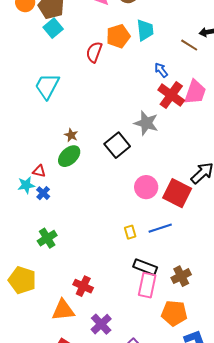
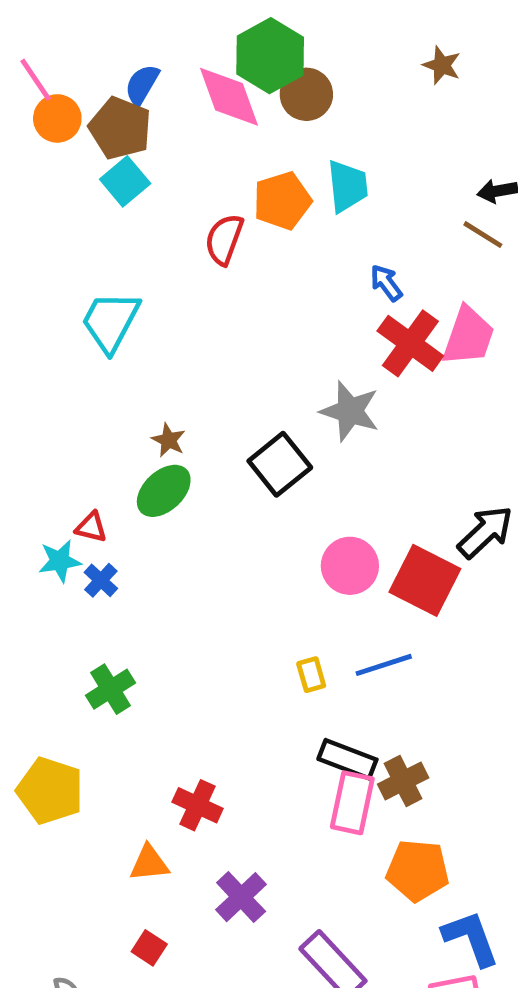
brown line: (189, 45) -> (483, 235), moved
brown cross: (181, 276) -> (403, 781), moved
orange triangle: (63, 310) -> (149, 863), size x0.7

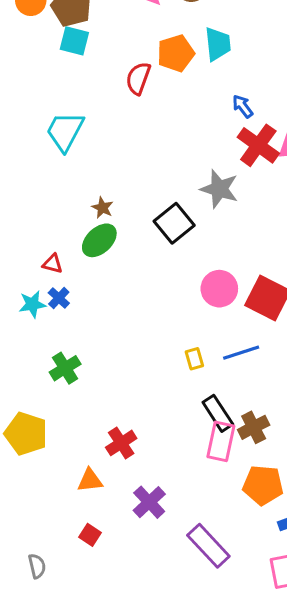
cyan square: (125, 181) -> (74, 41), turned -36
cyan star: (60, 561) -> (32, 304), moved
black rectangle: (347, 759) -> (218, 413), turned 36
red cross: (198, 805) -> (121, 443), turned 32

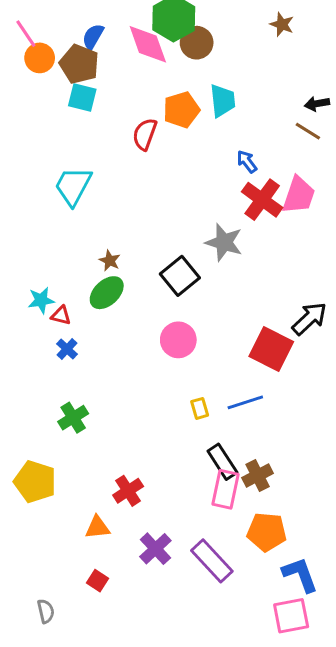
pink circle: (219, 289) -> (178, 340), moved
cyan star: (32, 304) -> (41, 300), moved
purple rectangle: (208, 546) -> (212, 561), moved

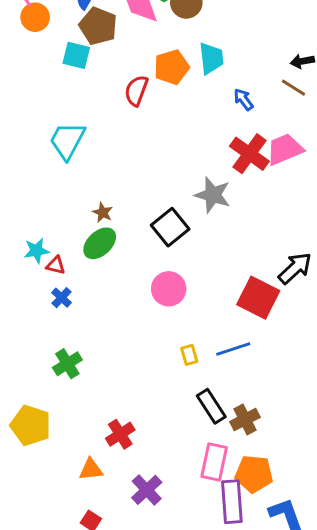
brown pentagon: (79, 64) -> (98, 26), moved
blue arrow: (247, 162) -> (244, 99), moved
pink trapezoid: (299, 195) -> (285, 149), turned -132
pink rectangle: (226, 489) -> (214, 462), moved
purple rectangle: (212, 561) -> (232, 502), moved, turned 39

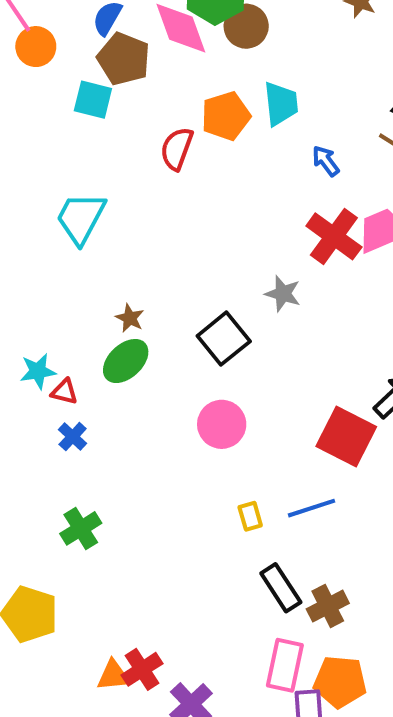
gray star: (213, 195) -> (283, 294), size x0.7
red cross: (120, 434) -> (142, 669), moved

